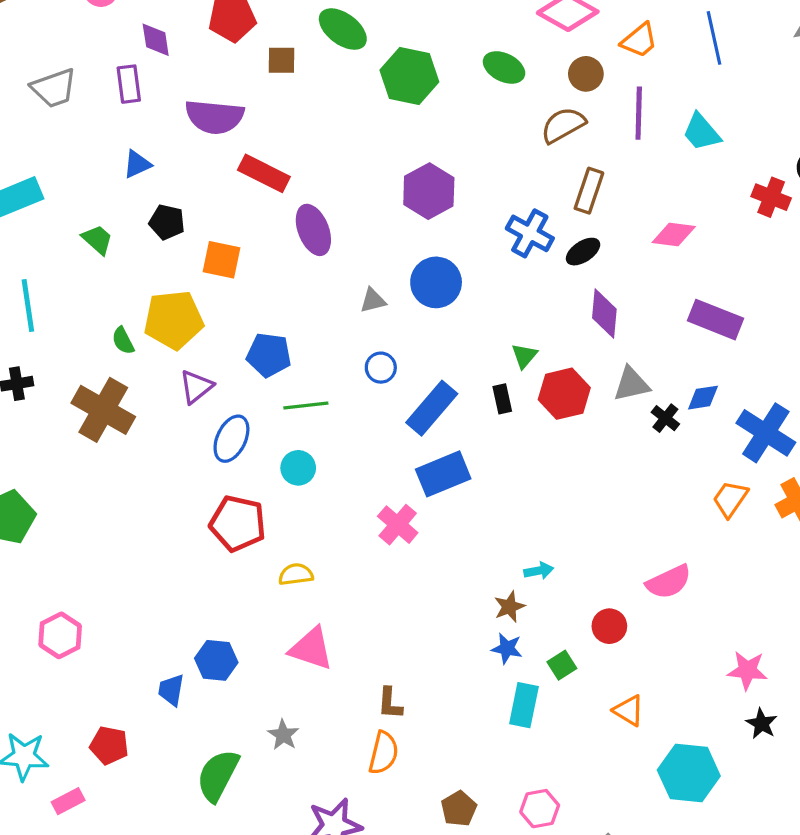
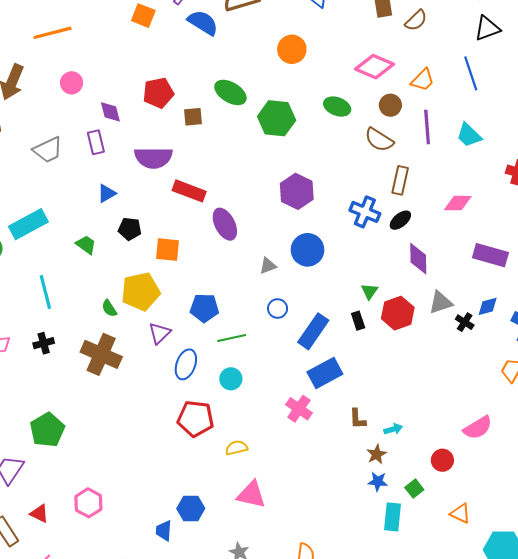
brown semicircle: (563, 125) -> (379, 140), turned -112
brown L-shape: (390, 703) -> (358, 419), moved

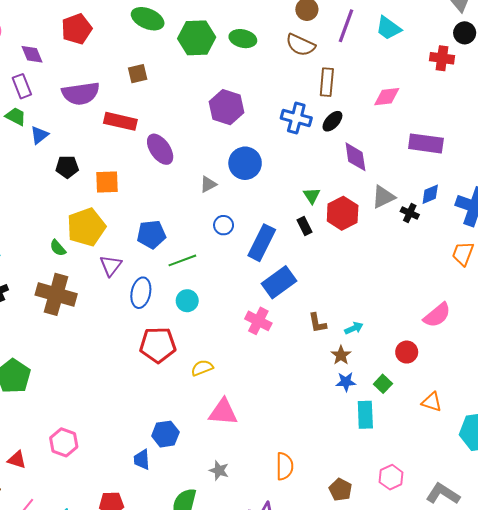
green ellipse: (337, 107) -> (243, 39), moved
brown square: (193, 117) -> (138, 74), moved
purple line: (427, 127) -> (346, 26), turned 32
green trapezoid: (86, 245) -> (16, 116), moved

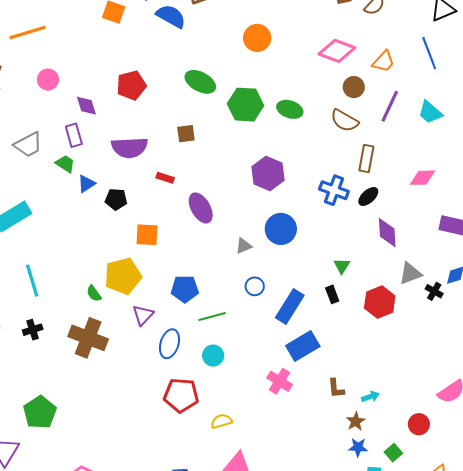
red rectangle: (120, 121) -> (165, 178), size x0.6
black pentagon: (67, 167) -> (116, 199), moved
red hexagon: (343, 213) -> (380, 302), moved

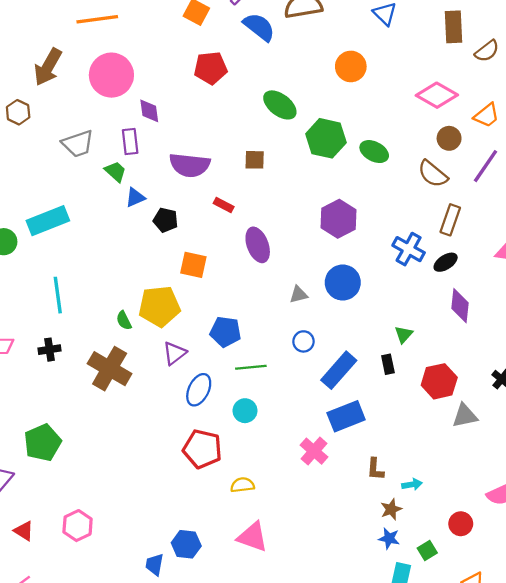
pink circle: (48, 80) -> (111, 75), size x1.8
red pentagon: (131, 85) -> (211, 68), moved
gray triangle: (410, 273) -> (465, 416), moved

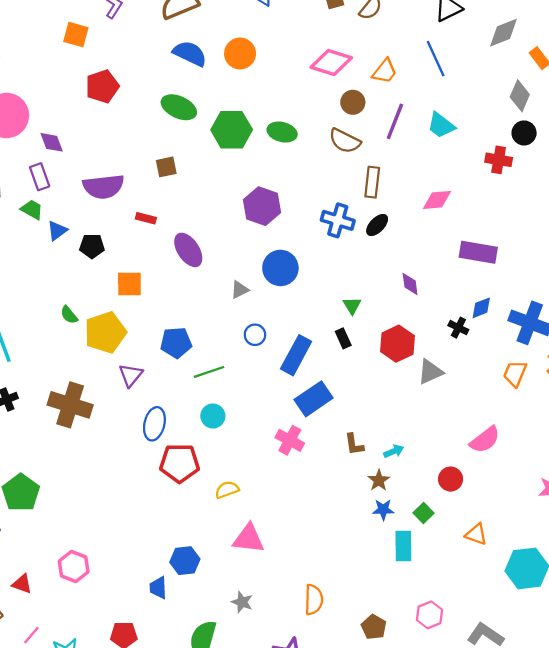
blue semicircle: (259, 27) -> (190, 54), moved
purple diamond: (460, 306) -> (410, 284), moved, size x0.7
green semicircle: (124, 320) -> (69, 315), moved
blue ellipse: (199, 390) -> (154, 424), moved

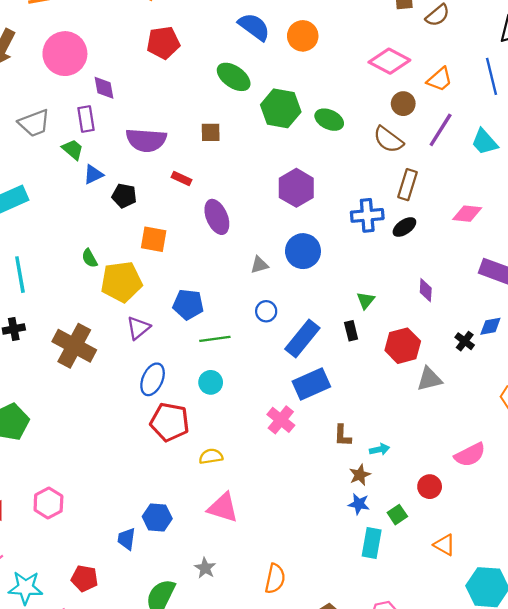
blue cross: (338, 220) -> (367, 215), turned -32

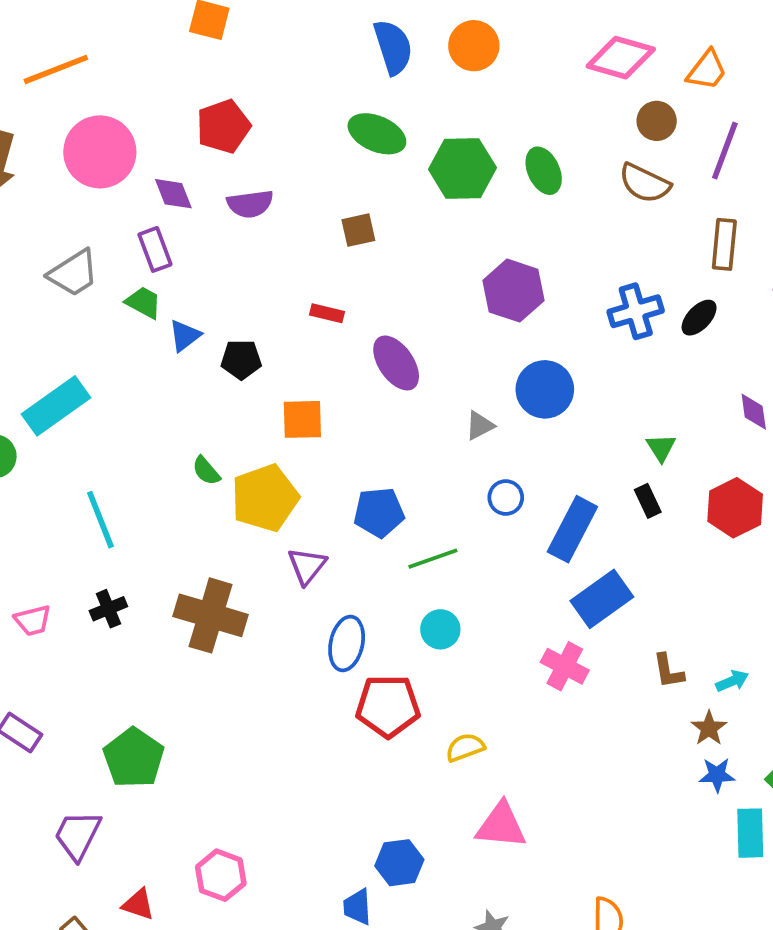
blue semicircle: (254, 27) -> (393, 47), turned 48
red pentagon: (163, 43) -> (223, 126), moved
green ellipse: (329, 120) -> (544, 171), turned 52
purple semicircle: (146, 140) -> (250, 204), moved, size x0.7
brown rectangle: (407, 185) -> (724, 244), moved

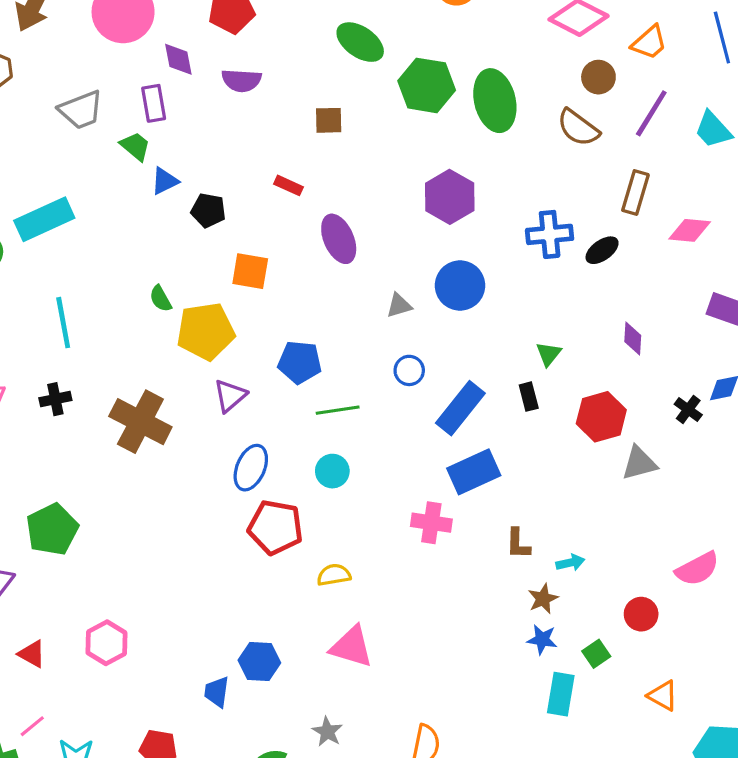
green ellipse: (544, 171) -> (495, 101), size x1.5
pink cross: (565, 666) -> (431, 523), turned -30

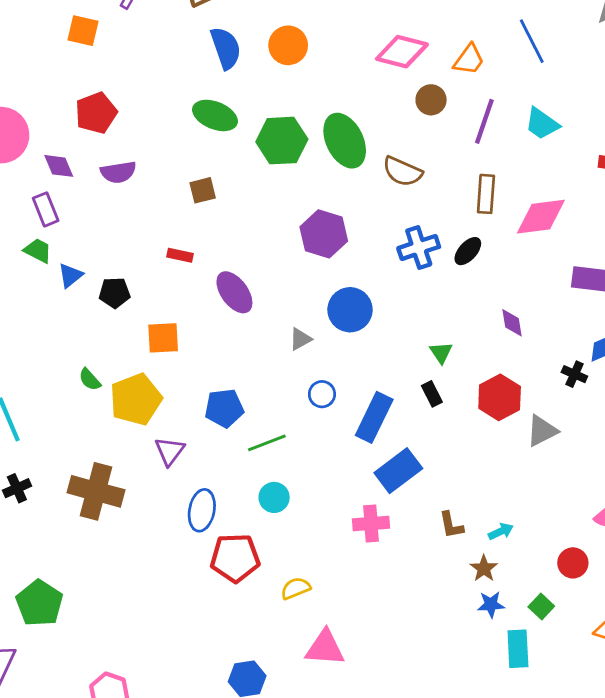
brown semicircle: (578, 128) -> (402, 171), moved
pink diamond: (690, 230) -> (541, 217), size x1.4

